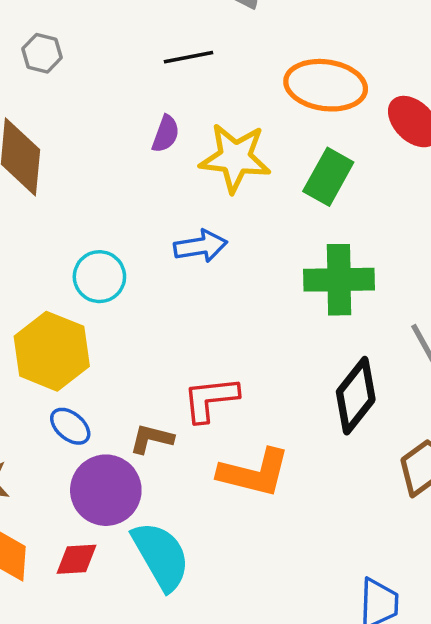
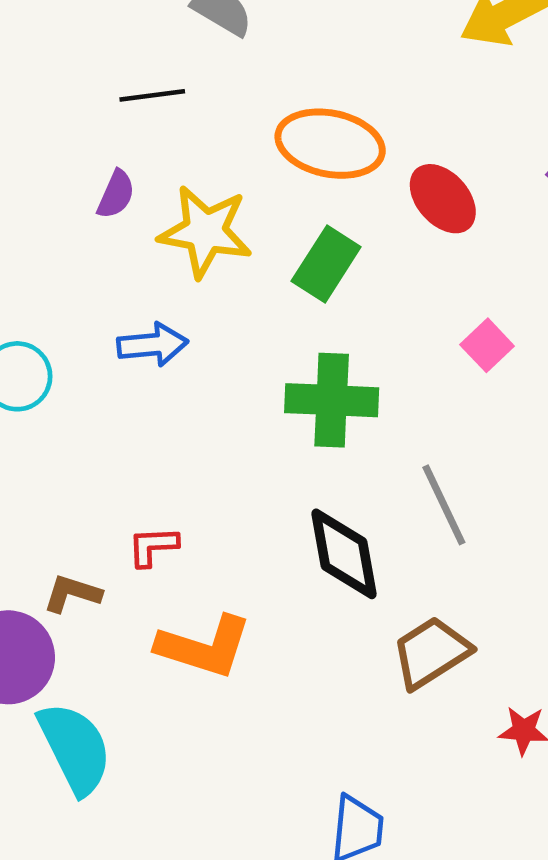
black diamond: (356, 396) -> (344, 554), turned -52
red L-shape: (210, 399) -> (153, 546), size x0.7

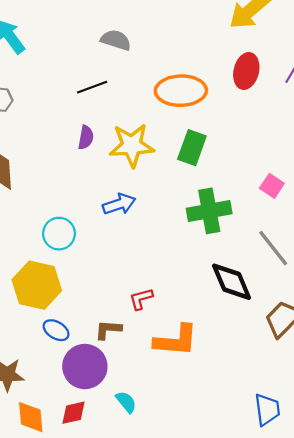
red ellipse: (443, 199) -> (246, 71), moved, turned 68
pink square: (487, 345) -> (272, 186), moved
cyan semicircle: (75, 748) -> (126, 402), size x0.5

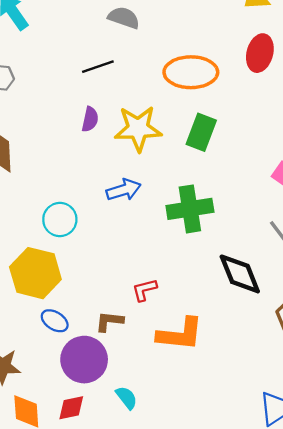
green cross: (209, 211) -> (190, 209), moved

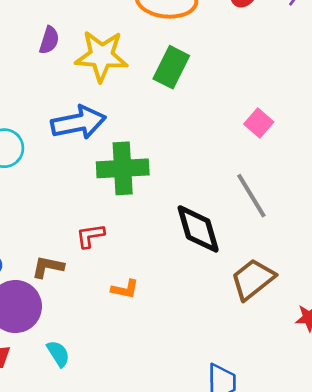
blue arrow: (124, 190) -> (78, 122), size x1.4
green cross: (190, 209) -> (123, 168), moved
orange L-shape: (180, 334) -> (125, 289), size x0.5

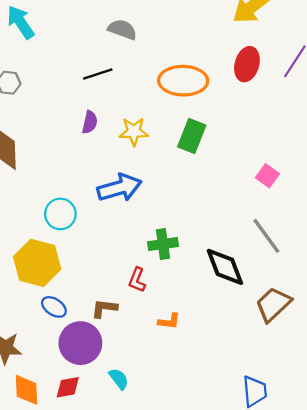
yellow star: (101, 56) -> (134, 132), size x0.7
green cross: (123, 168) -> (163, 244), moved, size x0.7
red L-shape: (90, 236) -> (137, 280), turned -55

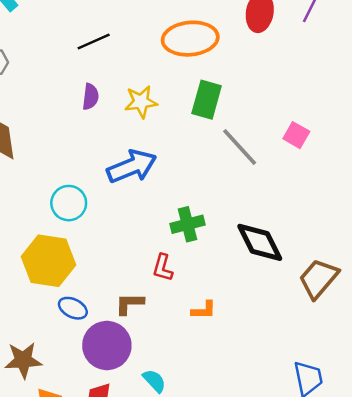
gray line: (266, 236) -> (240, 147), moved

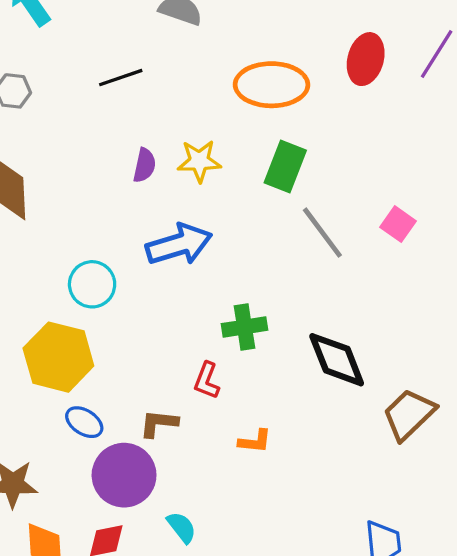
black line: (94, 41) -> (121, 78), moved
purple semicircle: (90, 97) -> (144, 165), moved

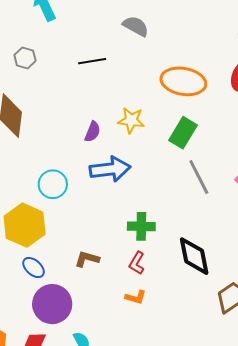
purple semicircle: (144, 165) -> (92, 132), moved
red L-shape: (207, 381) -> (137, 263), moved
brown L-shape: (159, 423) -> (87, 259), moved

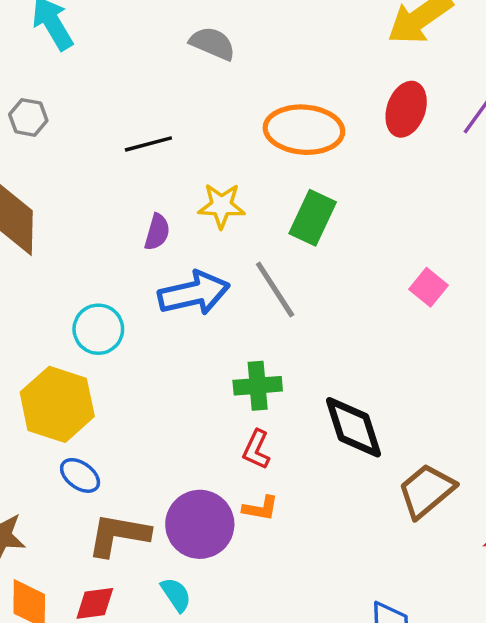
black line: (92, 61) -> (148, 144), moved
gray line: (199, 177) -> (275, 289), moved
brown L-shape: (87, 259) -> (119, 535), moved, size x1.5
purple circle: (52, 304) -> (200, 524), moved

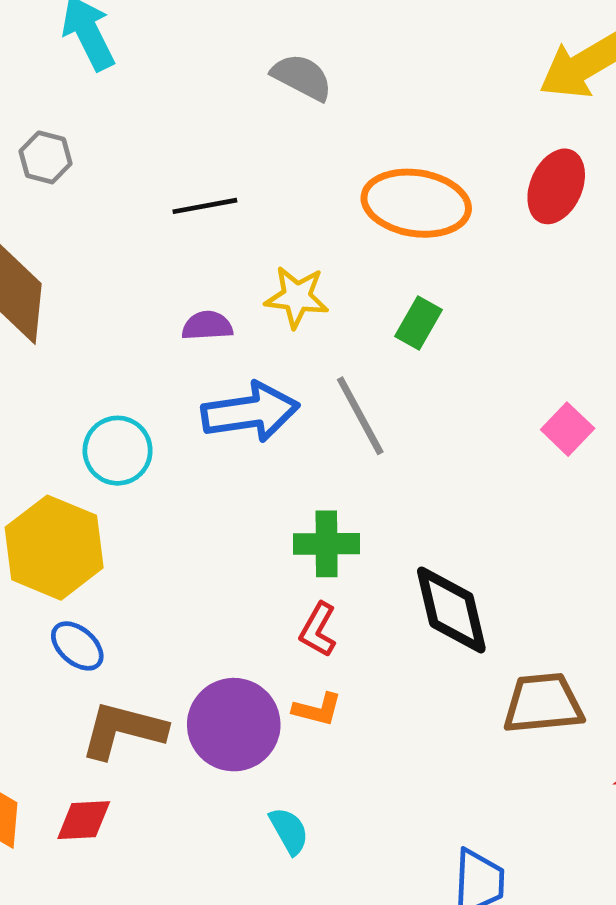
green rectangle: (313, 218) -> (419, 323), size x0.7
purple semicircle: (157, 232) -> (207, 326), turned -114
brown trapezoid: (426, 491) -> (543, 703), turned 30
cyan semicircle: (176, 595) -> (289, 831), moved

